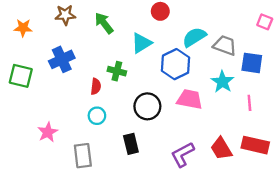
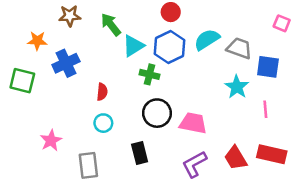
orange star: (23, 28) -> (37, 41), moved
cyan triangle: (142, 43) -> (133, 46), moved
blue hexagon: (176, 64) -> (169, 47), moved
green cross: (117, 71) -> (149, 74), moved
pink trapezoid: (190, 99) -> (193, 123), moved

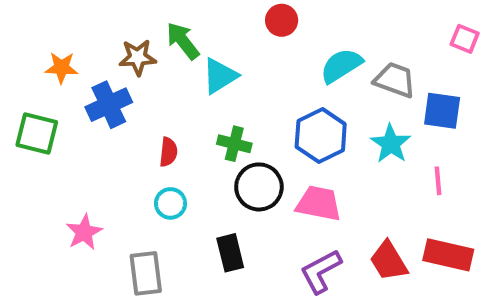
brown star: (70, 16) -> (138, 57), moved
blue hexagon: (169, 47) -> (321, 136), moved
green cross: (149, 74) -> (234, 144), moved

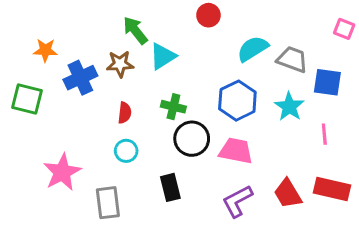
brown star: (138, 57) -> (120, 64), moved
pink star: (84, 232) -> (62, 172), size x1.4

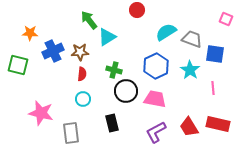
brown star: (120, 64) -> (80, 52), moved
pink star: (62, 172) -> (41, 113), turned -30

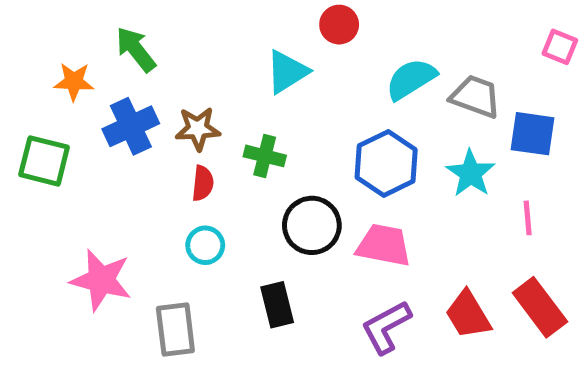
green arrow: (89, 20) -> (136, 49), moved
cyan triangle: (107, 37) -> (287, 72), moved
green cross: (114, 70) -> (265, 156), moved
red rectangle: (218, 124) -> (540, 307), turned 40

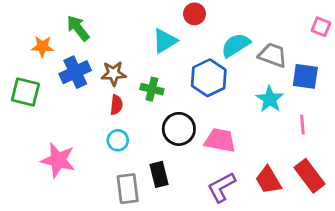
blue hexagon: (386, 163) -> (209, 78), moved
gray rectangle: (175, 330) -> (128, 189), moved

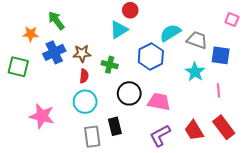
red circle: (194, 14) -> (130, 10), moved
cyan circle: (118, 140) -> (85, 102), size x1.5

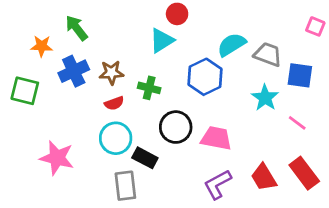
red semicircle: (84, 76) -> (114, 103), turned 64
pink line: (219, 90) -> (297, 123), turned -48
black rectangle: (115, 126) -> (145, 158), moved, turned -48

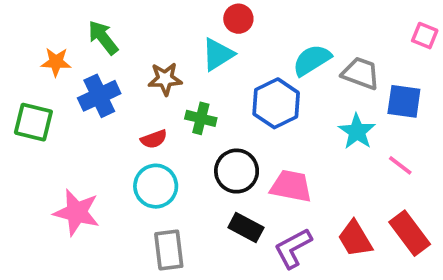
brown star: (111, 73) -> (165, 79), moved
black rectangle: (145, 158) -> (246, 227), moved

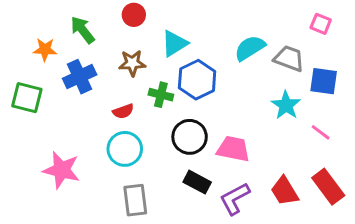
red circle: (238, 19) -> (134, 15), moved
pink square: (425, 36) -> (321, 24), moved
blue hexagon: (276, 103) -> (197, 80), moved

